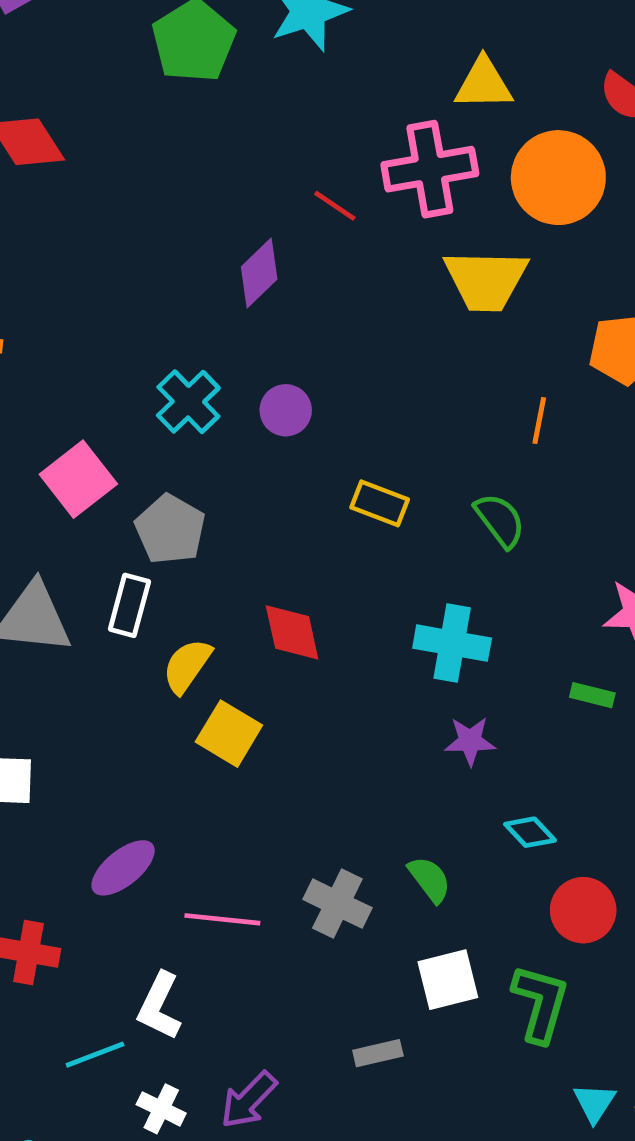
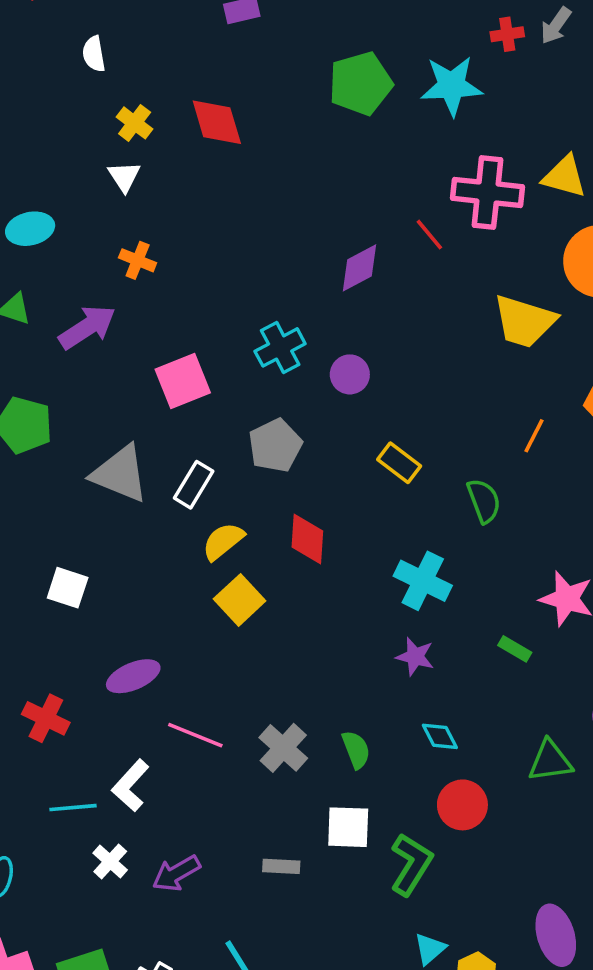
pink cross: (430, 169) -> (488, 193), moved
gray pentagon: (170, 529) -> (275, 446), moved

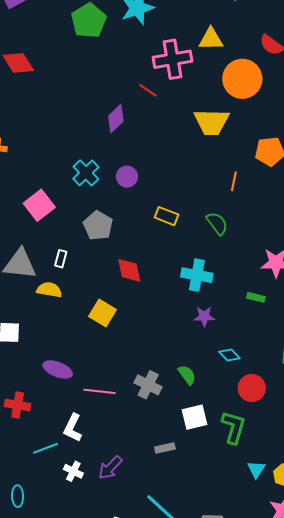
white rectangle: (194, 485) -> (61, 259), size x0.7
yellow semicircle: (223, 541) -> (49, 290), moved, turned 65
purple ellipse: (133, 676) -> (58, 369), turned 60

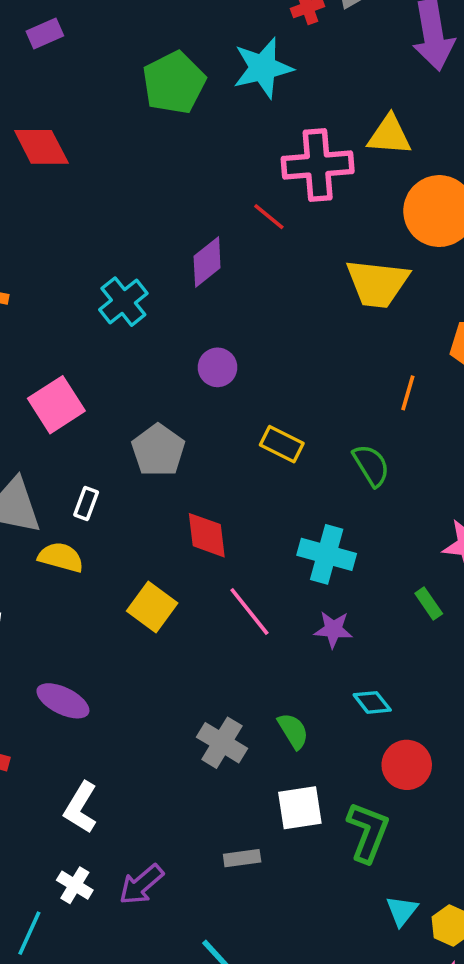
cyan cross: (86, 173) -> (123, 302), moved
green rectangle: (256, 297) -> (429, 604), turned 36
pink line: (99, 391) -> (249, 612), moved, turned 40
cyan line: (46, 448) -> (29, 933), moved, turned -50

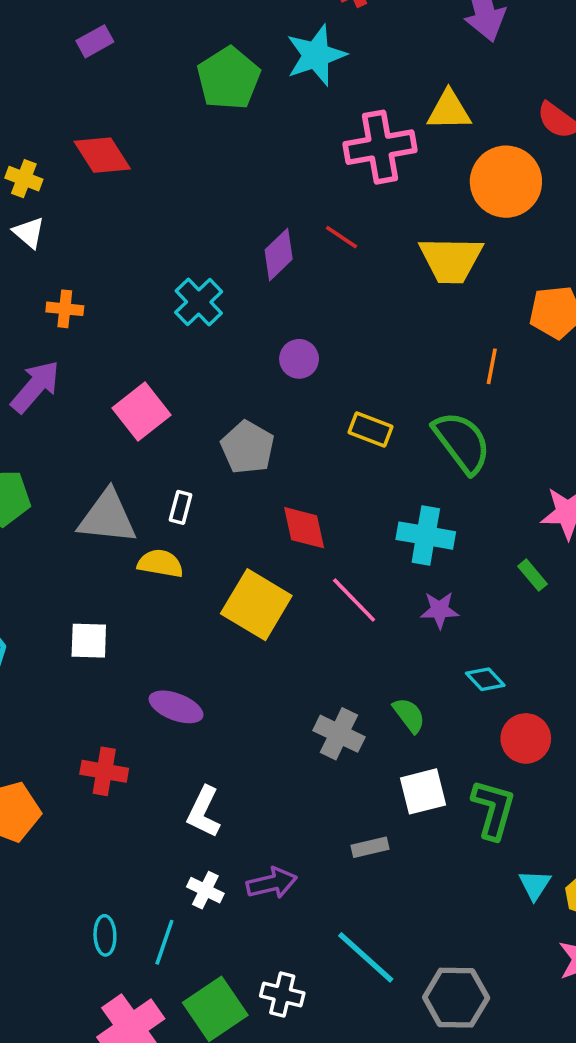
red line: (269, 217) -> (342, 237), moved
green semicircle: (371, 465) -> (462, 442), size x1.5
yellow square: (152, 607) -> (256, 605), size x1.4
purple arrow: (141, 884) -> (272, 883), turned -147

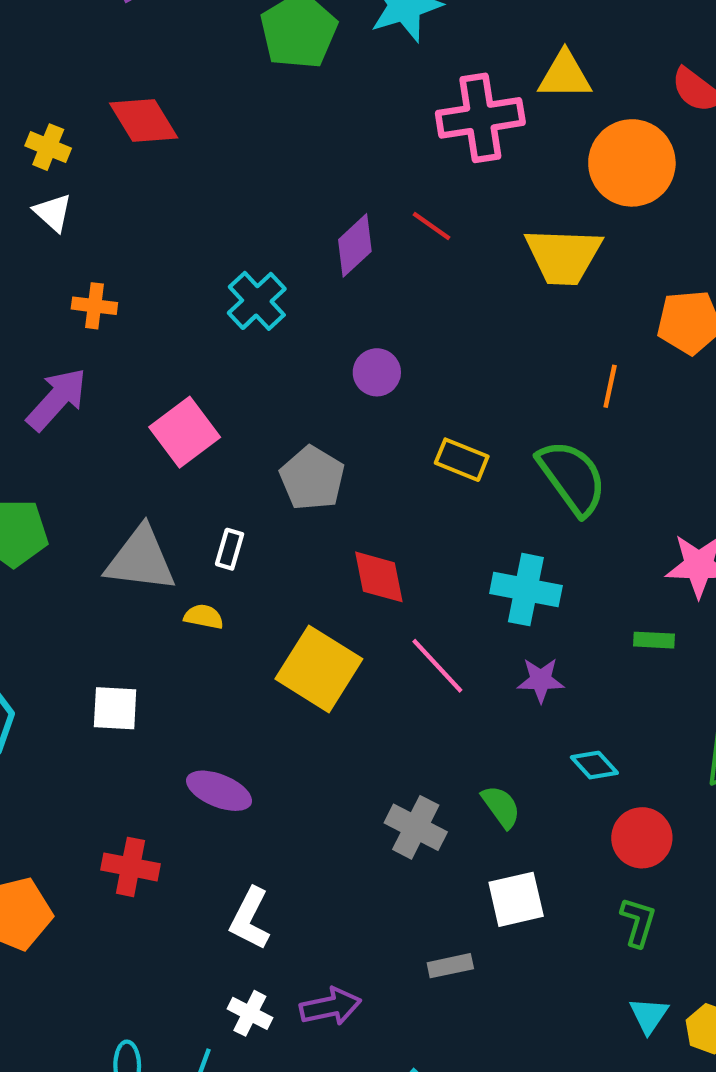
yellow semicircle: (160, 563) -> (204, 617), size x0.7
green rectangle: (532, 575) -> (654, 640), turned -48
green L-shape: (493, 809) -> (638, 922), moved, size x0.7

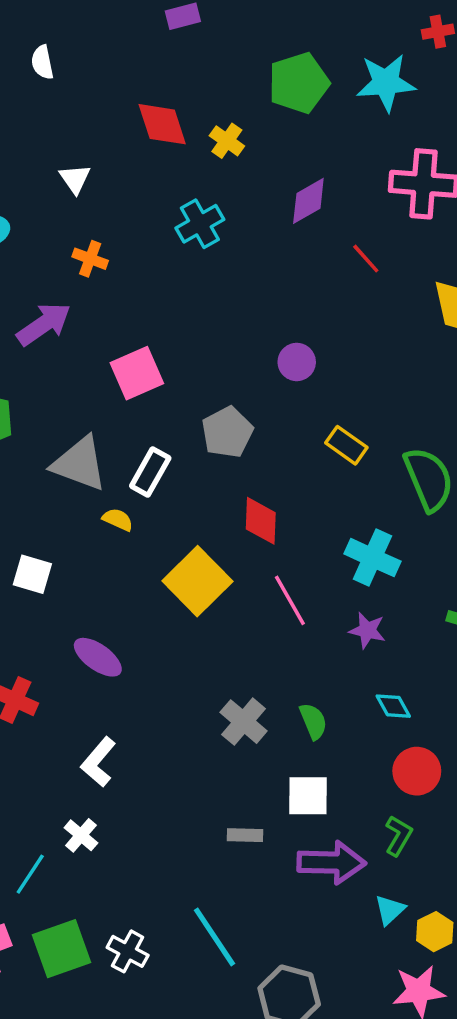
yellow cross: (48, 147) -> (227, 141), moved
purple diamond: (355, 245) -> (308, 201), moved
cyan cross: (257, 301) -> (200, 224), moved
white rectangle: (230, 549) -> (150, 472), size x1.5
purple arrow: (330, 1007) -> (331, 862), moved, size x1.4

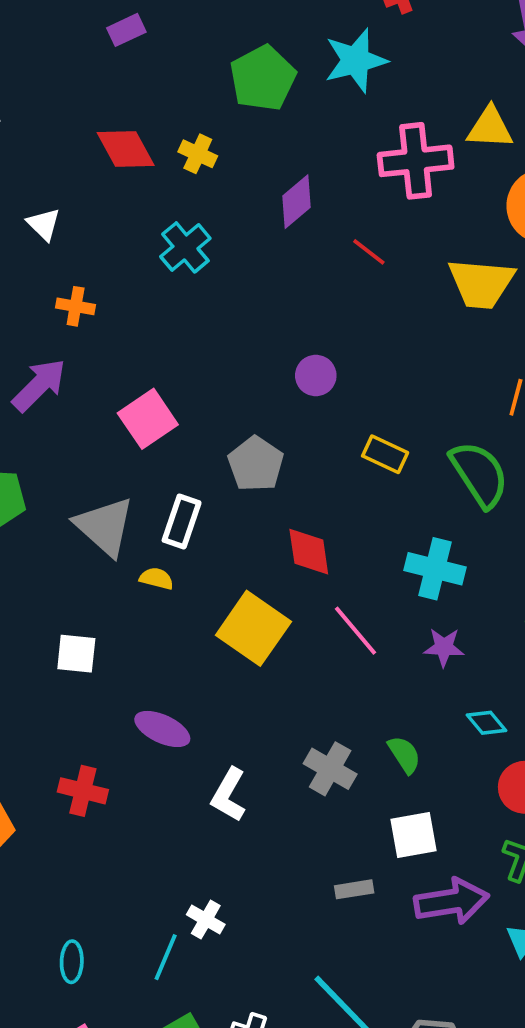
gray triangle: (79, 464) -> (105, 526), turned 32
white L-shape: (98, 762) -> (229, 795), moved
white cross: (81, 835) -> (206, 920), moved
cyan line: (30, 874) -> (166, 957), moved

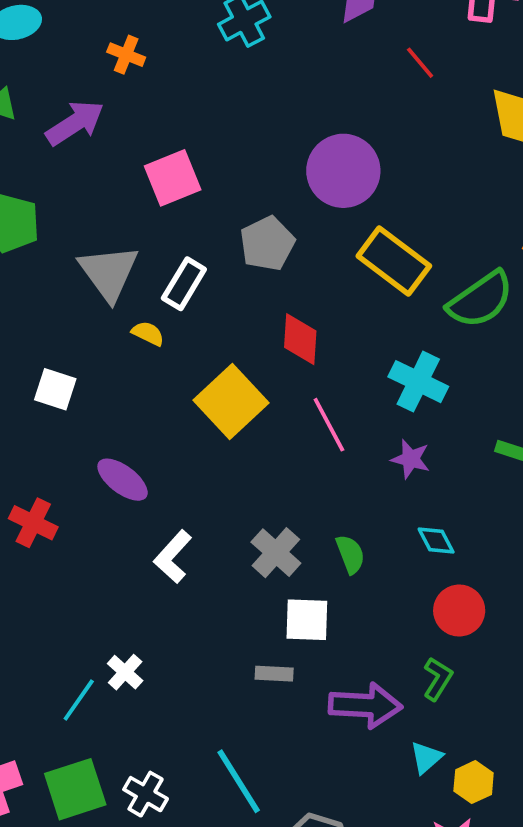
purple circle: (316, 375) -> (343, 171), size x1.8
yellow rectangle: (385, 454) -> (394, 261), size x1.6
green semicircle: (479, 474) -> (481, 300), turned 76
white square: (413, 835) -> (307, 620), moved

